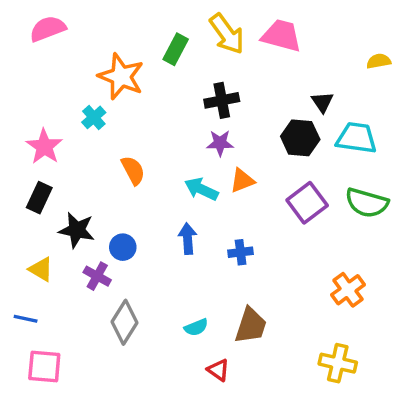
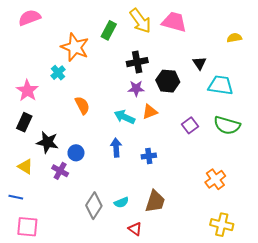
black hexagon: (300, 138) -> (168, 81), moved
purple square: (307, 203) -> (190, 125), size x0.7
gray diamond: (124, 322) -> (94, 206), moved
yellow cross: (338, 363) -> (222, 225), moved

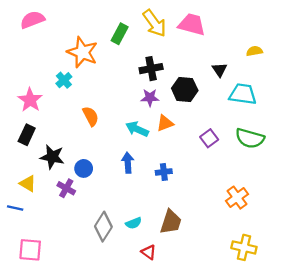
yellow semicircle: (234, 38) -> (254, 51), moved
blue line: (16, 197) -> (15, 208), moved

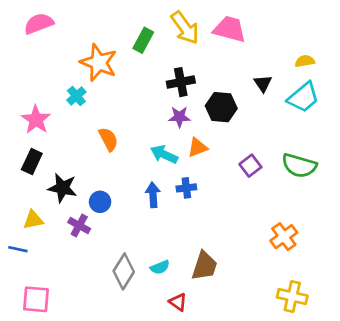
cyan trapezoid: (243, 94) -> (303, 97), moved, turned 132
blue cross: (164, 172) -> (186, 188), moved
yellow triangle: (28, 184) -> (33, 220), turned -42

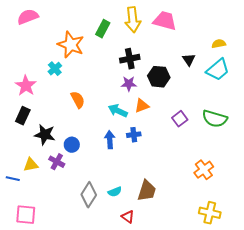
yellow arrow: (185, 28) -> (133, 20), turned 30
yellow triangle: (33, 220) -> (31, 165), moved

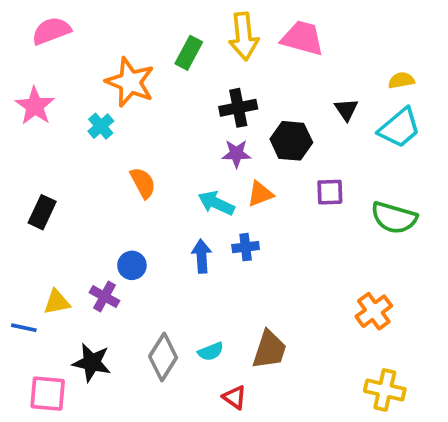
pink star: (26, 86) -> (35, 106), moved
purple square: (180, 119) -> (330, 192), moved, turned 35
black star: (45, 135) -> (92, 362), moved

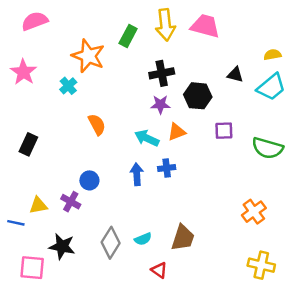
black triangle: (346, 110) -> (235, 75), turned -42

